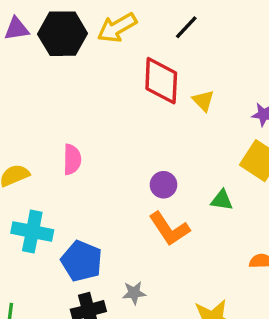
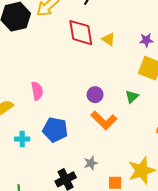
green triangle: (222, 200) -> (132, 97), turned -40
cyan cross: (32, 232) -> (22, 139), size x0.6
blue pentagon: (82, 261) -> (55, 130), moved

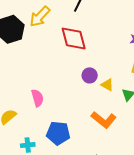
yellow triangle: (108, 39) -> (107, 85), moved
purple circle: (95, 95) -> (90, 75), moved

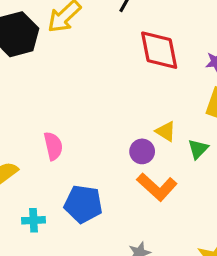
red diamond: (74, 39) -> (159, 50), moved
purple circle: (90, 75) -> (142, 151), moved

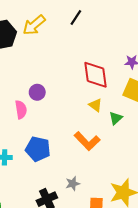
red diamond: (159, 50) -> (95, 75), moved
purple circle: (142, 151) -> (37, 92), moved

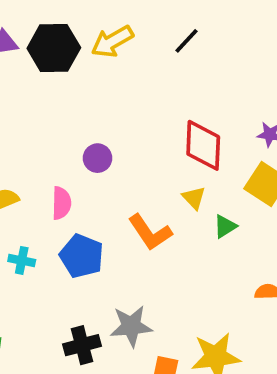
pink semicircle: (21, 110) -> (61, 203), moved
orange L-shape: (87, 141) -> (150, 232), moved
gray star: (73, 184) -> (131, 326), size x1.6

